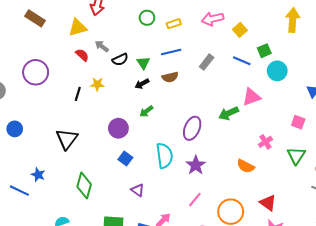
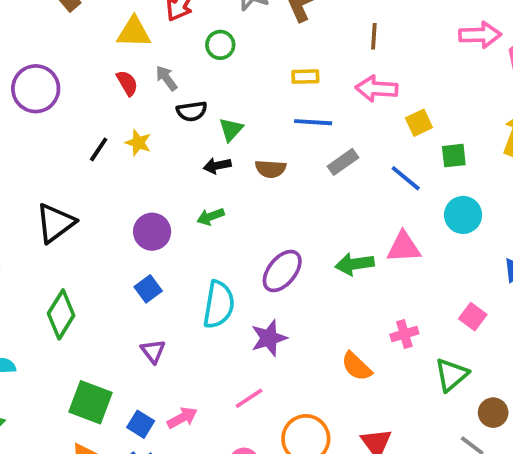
green circle: (147, 18) -> (220, 45), moved
green square: (264, 51) -> (454, 156), moved
blue line: (171, 52) -> (313, 122), moved

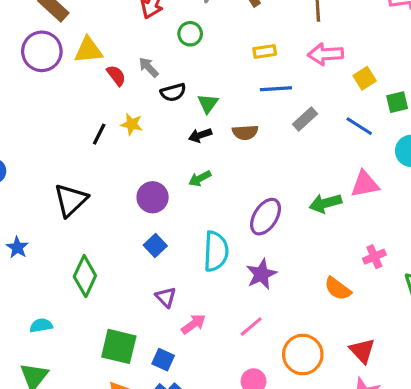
yellow triangle: (134, 32) -> (88, 50), moved
purple circle: (36, 89) -> (42, 51), moved
pink arrow: (182, 418) -> (193, 324), moved

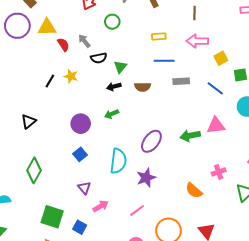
gray rectangle: (305, 119) -> (181, 81), turned 35
black triangle: (71, 200) -> (29, 122), size x0.7

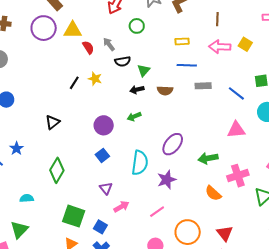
yellow square: (221, 58) -> (245, 44), moved, turned -32
green arrow: (190, 136) -> (208, 158), moved
pink cross: (219, 172) -> (238, 176), size x1.5

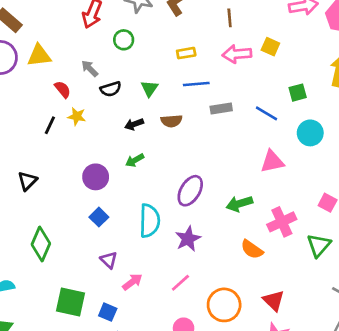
red semicircle: (88, 47) -> (63, 89), moved
green triangle: (144, 70) -> (149, 88), moved

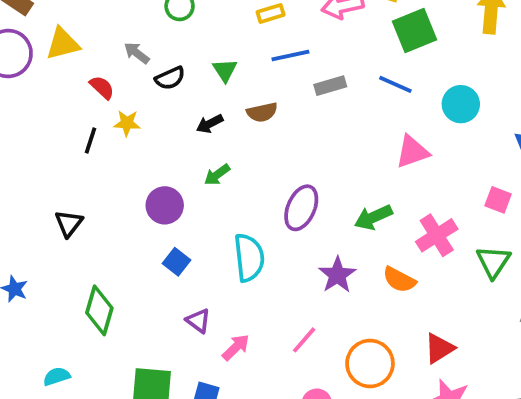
green square: (298, 93) -> (414, 30), moved, size x1.6
purple star: (188, 239) -> (337, 275), moved
red triangle: (274, 301) -> (439, 348), turned 50

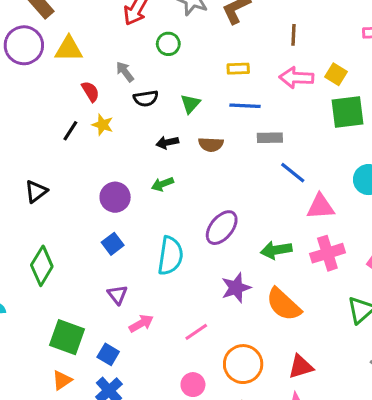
blue line: (395, 84) -> (293, 173), moved
pink cross: (437, 235) -> (327, 253), moved
orange semicircle: (399, 280) -> (284, 304), size x1.4

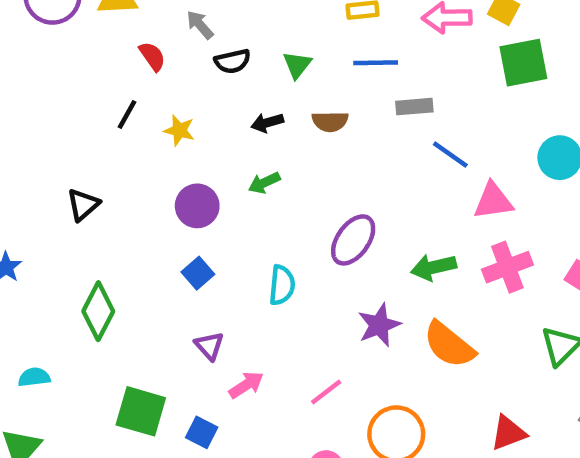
yellow star: (103, 125) -> (179, 130), moved
cyan semicircle: (170, 256) -> (282, 285), size x0.7
red triangle: (301, 367) -> (508, 433), moved

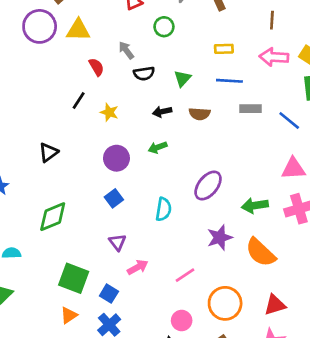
blue line: (450, 155) -> (289, 120), moved
green diamond: (98, 311) -> (53, 217), turned 36
red triangle: (508, 433) -> (275, 305), moved

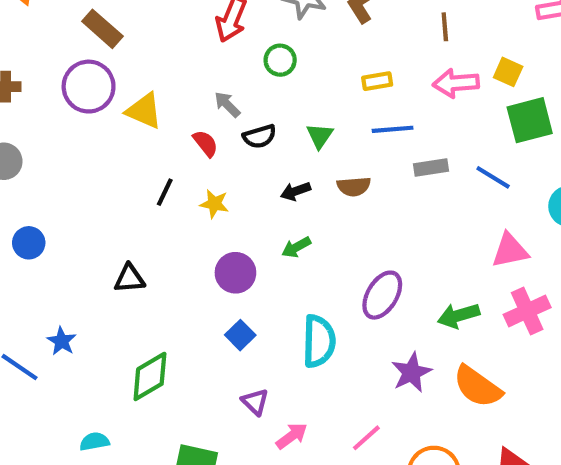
yellow triangle: (78, 30) -> (144, 111), moved, turned 30
red semicircle: (96, 67) -> (205, 143), moved
black triangle: (48, 152) -> (130, 278), turned 40
cyan semicircle: (163, 209) -> (319, 341), size x1.4

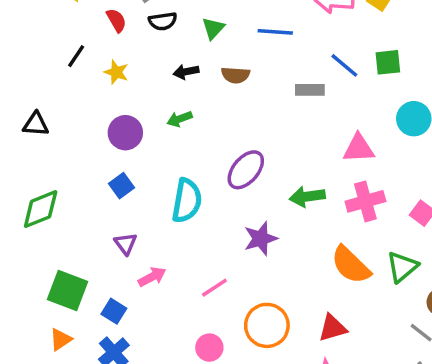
green square: (530, 120) -> (388, 62), moved, size x0.7
gray rectangle: (431, 168) -> (310, 90), moved
blue line: (493, 177) -> (344, 65), moved
orange semicircle: (478, 387) -> (351, 265), moved

